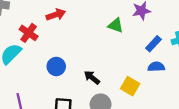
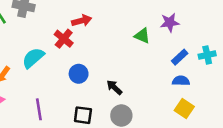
red cross: (29, 33) -> (64, 39), moved
yellow square: (130, 86) -> (184, 108), moved

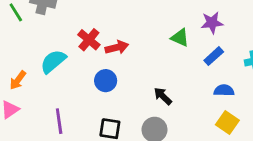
red arrow: (82, 21) -> (117, 47), moved
blue rectangle: (180, 57) -> (214, 56), moved
black arrow: (114, 87) -> (163, 96), moved

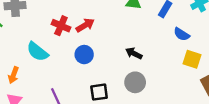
cyan semicircle: (53, 61) -> (37, 52), turned -85
blue semicircle: (224, 90) -> (182, 34), turned -133

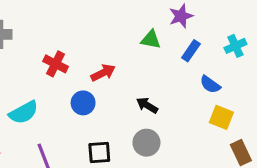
red arrow: (85, 25) -> (103, 73), moved
cyan semicircle: (37, 52) -> (23, 112), moved, turned -70

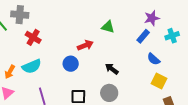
purple star: (181, 16) -> (152, 18), moved
green triangle: (151, 40) -> (108, 27), moved
red cross: (56, 64) -> (33, 37), moved

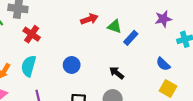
blue rectangle: (143, 36) -> (131, 38), moved
red arrow: (85, 45) -> (89, 19), moved
cyan semicircle: (32, 66) -> (29, 66), turned 126

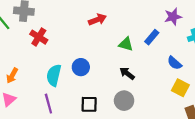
green triangle: (115, 26) -> (126, 44), moved
blue rectangle: (131, 38) -> (152, 37), moved
cyan semicircle: (29, 66) -> (54, 75), moved

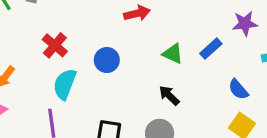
red cross: (39, 37) -> (55, 45), moved
blue circle: (81, 67) -> (107, 60), moved

